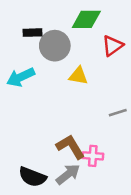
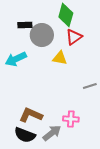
green diamond: (86, 19) -> (66, 15), turned -75
red triangle: (113, 46) -> (74, 37), moved
brown L-shape: (71, 147) -> (31, 115), moved, turned -35

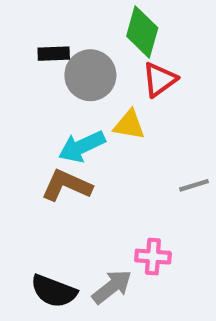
cyan arrow: (16, 59) -> (82, 146), moved
brown L-shape: (31, 115) -> (67, 185), moved

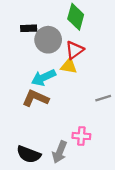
red triangle: (159, 80) -> (75, 50), moved
gray arrow: (112, 287) -> (60, 152), turned 150

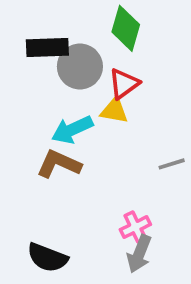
black rectangle: (29, 28) -> (47, 47), size x1.5
pink cross: (81, 136) -> (135, 227), turned -30
gray arrow: (60, 152) -> (139, 254), moved

